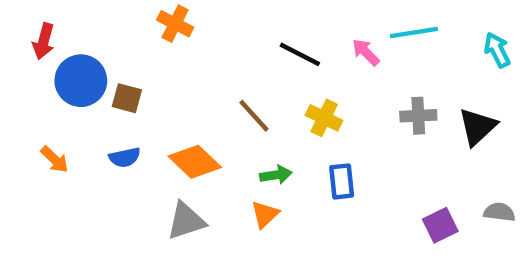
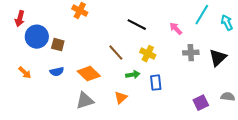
cyan line: (414, 32) -> (202, 15), moved, turned -50
pink arrow: (366, 52) -> (176, 29), moved
green arrow: (276, 175) -> (133, 75), moved

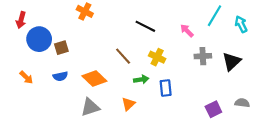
brown square: (58, 45) -> (61, 48), turned -32

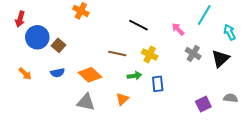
cyan arrow: (241, 24) -> (230, 32), moved
brown square: (61, 48) -> (59, 45), turned -32
brown line: (123, 56) -> (117, 53), turned -36
gray cross: (203, 56) -> (193, 53), turned 35
gray triangle: (90, 107) -> (86, 102), turned 30

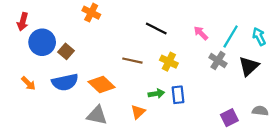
cyan line: (204, 15) -> (231, 37), moved
blue semicircle: (58, 73) -> (65, 82), size x1.6
green arrow: (134, 76) -> (156, 94), moved

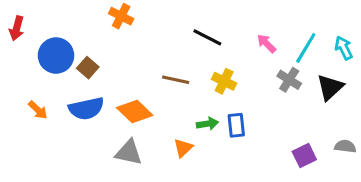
red arrow: (23, 22) -> (17, 28), moved

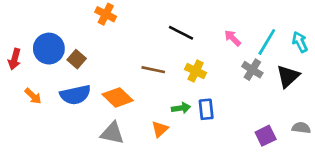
red arrow: (17, 28) -> (15, 59), moved

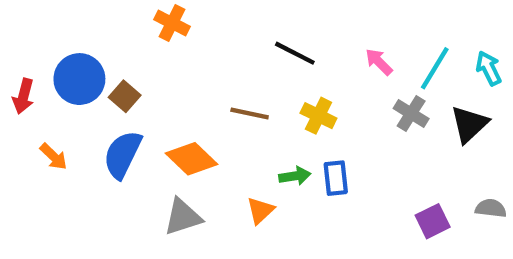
blue semicircle: (75, 95) -> (122, 154), turned 128
gray triangle: (112, 133) -> (183, 217), turned -30

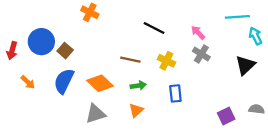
cyan line: (435, 68) -> (237, 17), moved, turned 55
gray cross: (411, 113) -> (201, 54), moved
green arrow: (295, 176) -> (138, 86), moved

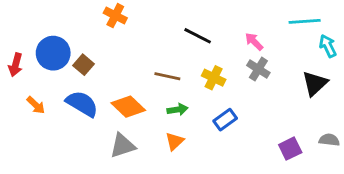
blue semicircle: (64, 81) -> (82, 104), turned 95
blue rectangle: (175, 93) -> (225, 120), turned 60

